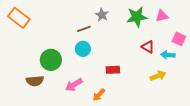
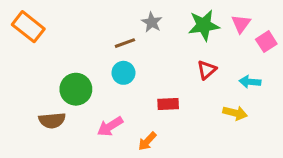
pink triangle: (162, 16) -> (241, 24), turned -40
pink square: (179, 39) -> (266, 42), moved, turned 32
red triangle: (148, 47) -> (207, 70), moved, turned 48
yellow arrow: (158, 76) -> (235, 113), turned 35

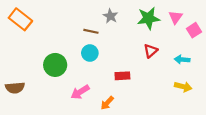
brown line: (125, 43) -> (91, 31), turned 32
yellow arrow: (235, 113) -> (183, 87), moved
brown semicircle: (52, 120) -> (15, 88), moved

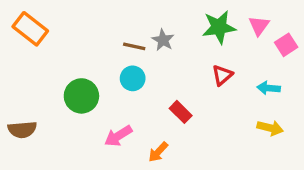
gray star: (110, 16) -> (163, 40), moved
red rectangle: (122, 76) -> (181, 112), turned 48

